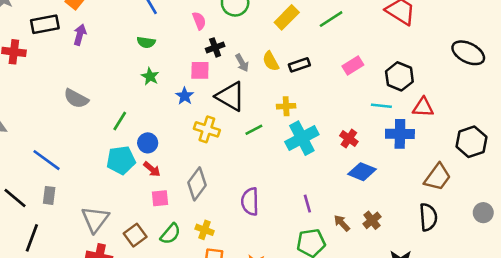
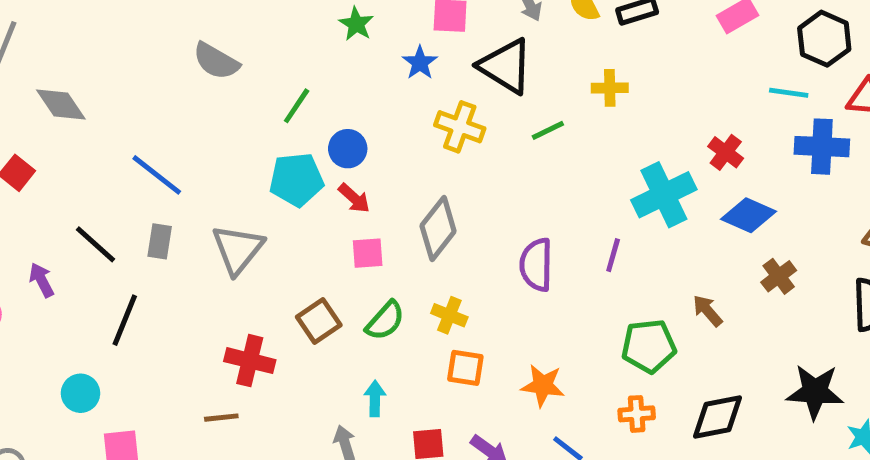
cyan cross: (302, 138) -> (664, 195), moved
purple line: (307, 204) -> (613, 255), moved, turned 30
gray triangle: (95, 219) -> (238, 249), moved
brown cross: (372, 220) -> (779, 276), moved

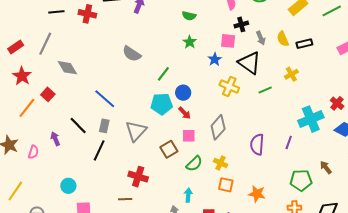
yellow cross: (610, 88) -> (291, 74), turned -32
black line: (125, 320) -> (99, 150), moved
brown square: (319, 321) -> (169, 149), moved

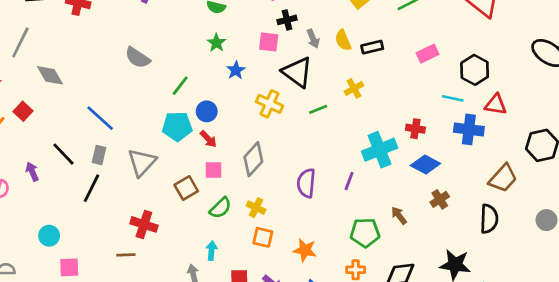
blue star: (215, 59) -> (236, 70), moved
red cross: (337, 103) -> (415, 129), turned -32

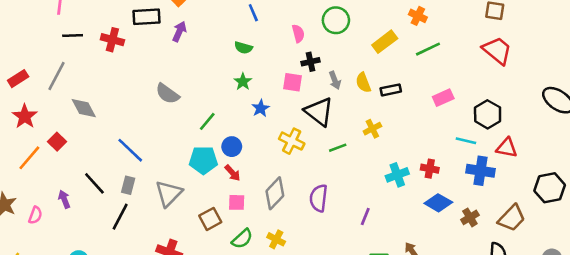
cyan cross: (380, 150) -> (397, 175), moved, size x0.7
purple semicircle: (306, 183) -> (319, 198), moved
brown cross: (440, 199) -> (470, 217), moved

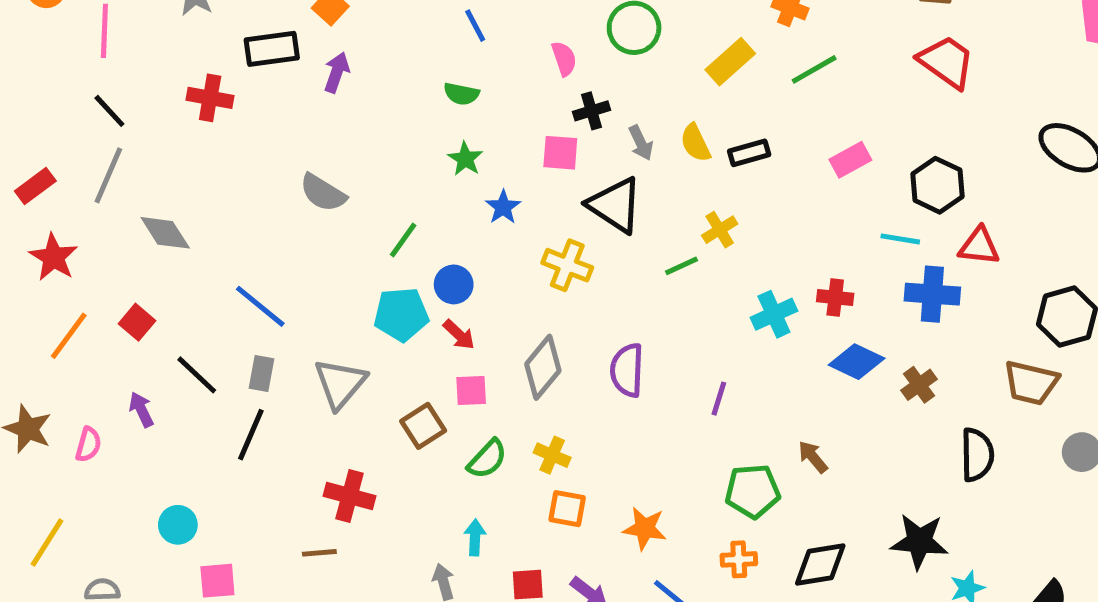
black line: (73, 36) -> (109, 111), moved, turned 54
red square: (57, 142) -> (137, 322), moved
green line: (338, 148) -> (682, 266), moved
brown trapezoid: (512, 218) -> (1031, 383), moved, turned 64

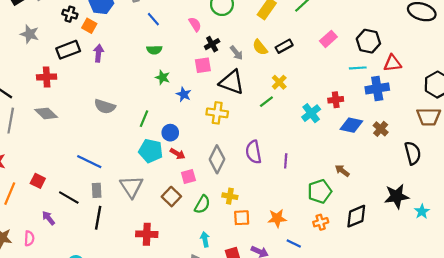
gray diamond: (165, 233) -> (46, 113), moved
cyan pentagon: (401, 314) -> (151, 151), turned 30
purple line: (719, 399) -> (286, 161), moved

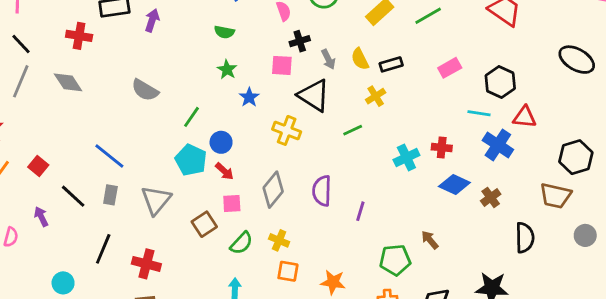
yellow cross: (279, 82) -> (376, 96), moved
blue cross: (377, 88) -> (498, 145), turned 30
black line: (98, 218) -> (103, 249), moved
red cross: (147, 234) -> (146, 264), moved

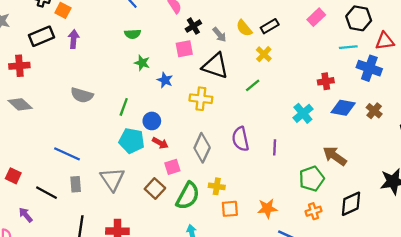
cyan cross: (406, 158) -> (303, 113), moved
brown arrow: (430, 240) -> (335, 156), size x1.5
green semicircle: (241, 243) -> (188, 196), size x1.4

